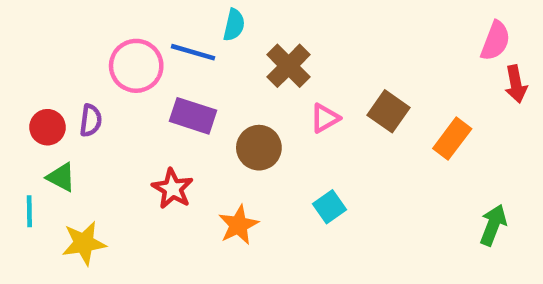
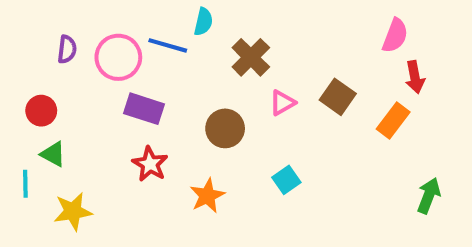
pink semicircle: (495, 41) -> (395, 36), moved
red arrow: (516, 84) -> (415, 77), moved
purple rectangle: (193, 116) -> (144, 109), moved
purple semicircle: (91, 120) -> (67, 49), moved

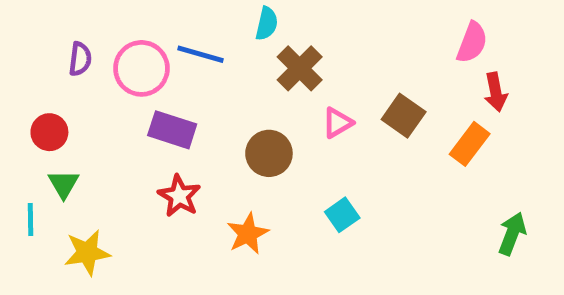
cyan semicircle: (203, 22) -> (267, 24), moved
green triangle: (53, 154) -> (64, 184), turned 32

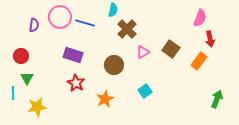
pink circle: (141, 68) -> (60, 17), moved

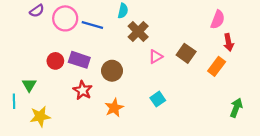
purple semicircle: (34, 25) -> (37, 11), moved, turned 48
red circle: (21, 56) -> (55, 61), moved
brown circle: (114, 65) -> (112, 71), moved

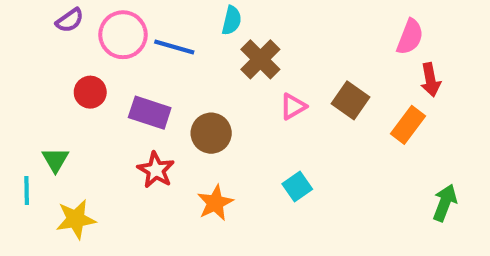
red circle: (55, 61) -> (90, 92), moved

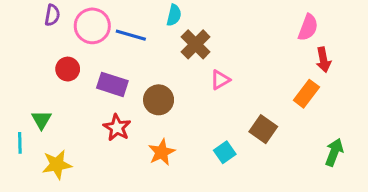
purple semicircle: (70, 20) -> (52, 15), turned -45
brown square: (351, 100) -> (263, 129), moved
cyan square: (297, 186) -> (225, 152), moved

